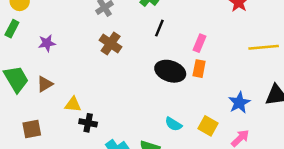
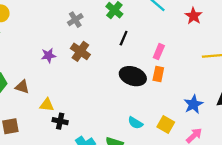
purple star: (47, 43) -> (48, 55), moved
brown triangle: (45, 84) -> (22, 87), turned 48

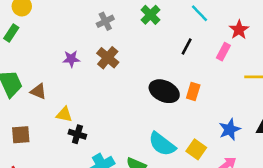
black line: (124, 38) -> (187, 46), moved
pink rectangle: (159, 52) -> (223, 52), moved
cyan semicircle: (135, 123) -> (162, 144), size x1.6

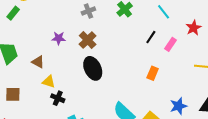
pink rectangle: (223, 52) -> (170, 44), moved
brown triangle: (38, 91) -> (38, 62), moved
black ellipse: (164, 91) -> (93, 68), moved, turned 35

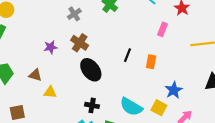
black line: (151, 37) -> (128, 55), moved
black cross: (58, 98) -> (92, 105), moved
blue star: (178, 106) -> (174, 90), moved

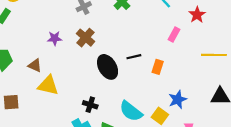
black line: (128, 55) -> (134, 57), turned 48
black ellipse: (91, 70) -> (108, 67), moved
yellow triangle: (50, 92) -> (48, 85), size x1.5

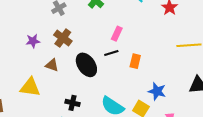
pink rectangle: (174, 34) -> (117, 34), moved
brown triangle: (35, 65) -> (52, 65), moved
blue star: (178, 100) -> (157, 91), turned -30

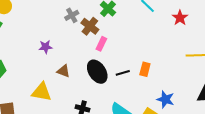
pink rectangle: (117, 34) -> (101, 44), moved
brown cross: (63, 38) -> (90, 26), moved
black line: (111, 53) -> (123, 73), moved

